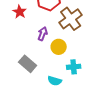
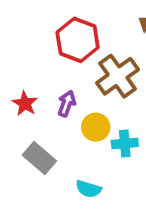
red star: (20, 12) -> (25, 103), moved
cyan cross: (74, 67) -> (125, 143), moved

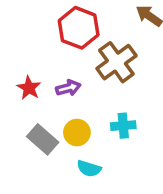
purple arrow: (67, 103) -> (68, 88), turned 55
yellow circle: (96, 127) -> (77, 133), moved

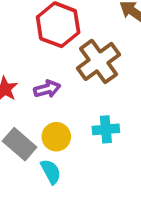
cyan semicircle: (89, 169) -> (51, 172), moved, turned -135

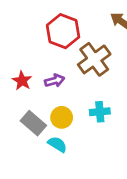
cyan semicircle: (51, 172) -> (57, 144), turned -30

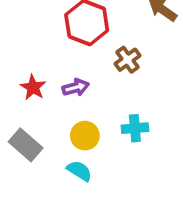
brown cross: (94, 59) -> (127, 60), size x0.6
gray rectangle: (33, 123) -> (26, 145), moved

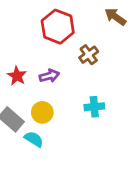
yellow circle: (85, 136) -> (42, 112), moved
cyan semicircle: (79, 171) -> (34, 139), moved

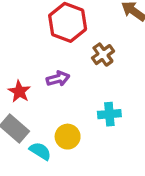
red star: (17, 76) -> (19, 92), moved
yellow circle: (42, 112) -> (68, 137), moved

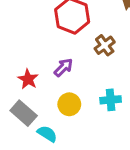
purple arrow: (58, 79) -> (63, 67), turned -30
yellow circle: (68, 137) -> (69, 104), moved

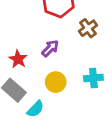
cyan semicircle: (47, 134) -> (35, 109), turned 102

